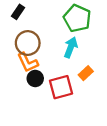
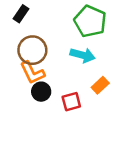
cyan arrow: (71, 47) -> (83, 55), turned 84
red square: (61, 87) -> (71, 102), size x0.7

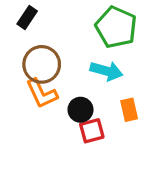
orange rectangle: (100, 85) -> (129, 110), turned -60
black circle: (41, 92) -> (80, 110), moved

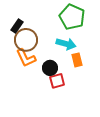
black rectangle: (27, 17) -> (17, 26), moved
orange rectangle: (129, 110) -> (77, 60), moved

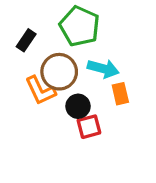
green pentagon: (72, 17) -> (80, 26), moved
brown circle: (26, 40) -> (59, 72), moved

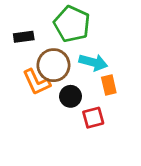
black rectangle: (26, 40) -> (24, 37), turned 48
red square: (89, 127) -> (93, 118), moved

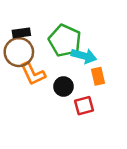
green pentagon: (72, 24) -> (65, 41), moved
brown circle: (53, 65) -> (19, 52), moved

